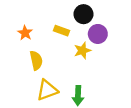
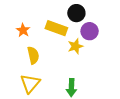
yellow rectangle: (61, 31) -> (56, 28), size x1.5
yellow triangle: (47, 90) -> (30, 84), moved, turned -30

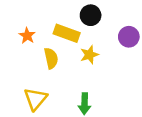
purple circle: (90, 31) -> (129, 37), moved
yellow semicircle: (33, 55) -> (51, 58), moved

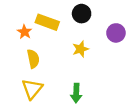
yellow rectangle: (67, 33) -> (47, 22), moved
yellow semicircle: (51, 58) -> (33, 59), moved

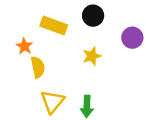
orange star: (25, 32) -> (24, 46), moved
yellow triangle: (32, 89) -> (53, 101), moved

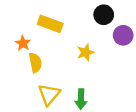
black circle: (93, 16) -> (104, 15), moved

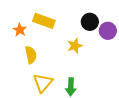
black circle: (104, 15) -> (90, 22), moved
orange star: (23, 43) -> (20, 30), moved

